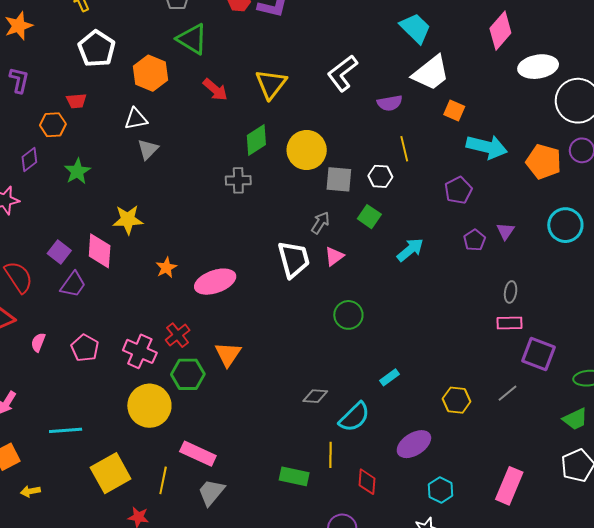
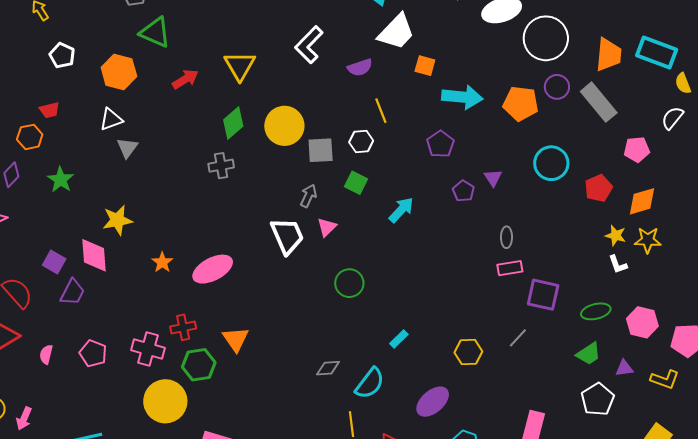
white pentagon: (97, 49) -> (62, 55), size x0.7
red arrow: (215, 90) -> (185, 79), turned -64
red cross: (178, 335) -> (183, 327), turned 35

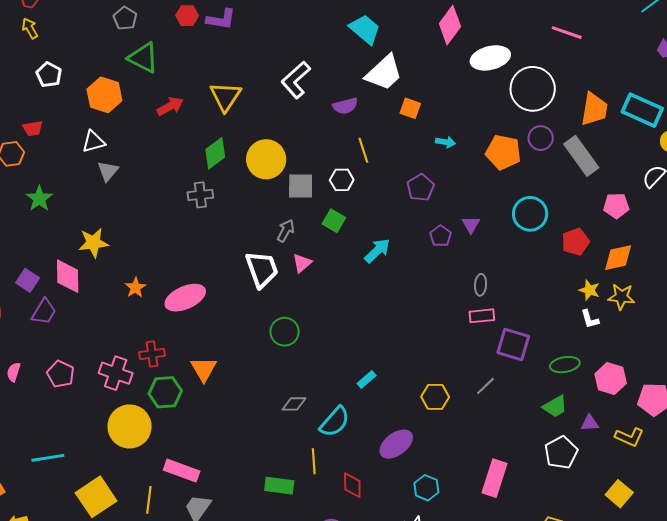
cyan arrow: (462, 97) -> (446, 142), size x0.5
green circle: (349, 283) -> (285, 332), moved

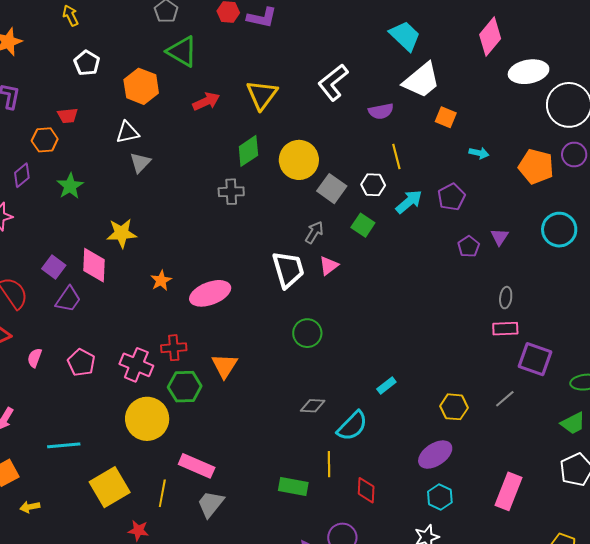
gray square: (301, 186) -> (332, 189), turned 32
cyan arrow: (377, 251) -> (409, 202), moved
purple ellipse: (396, 444) -> (435, 455), moved

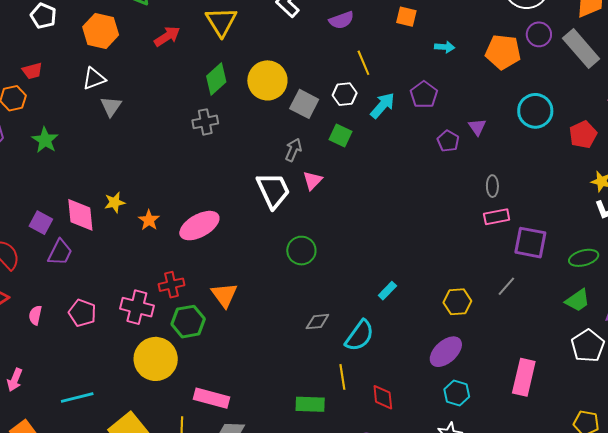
yellow star: (122, 233) -> (115, 202), moved, size x0.7

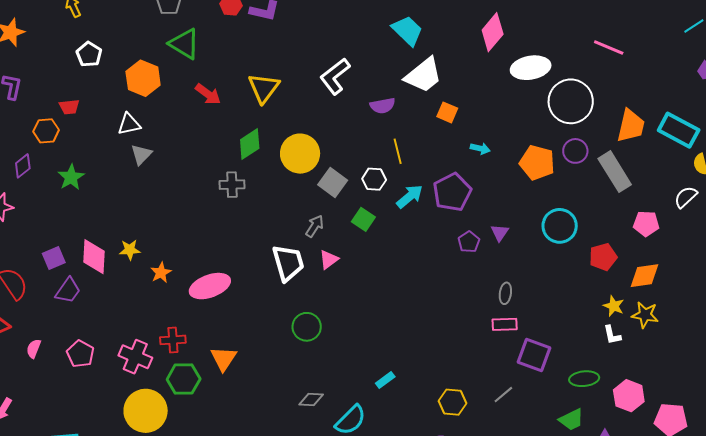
red arrow: (167, 36) -> (208, 94), turned 60
purple pentagon: (424, 95) -> (452, 192), size x1.4
purple square: (41, 223) -> (54, 258), turned 30

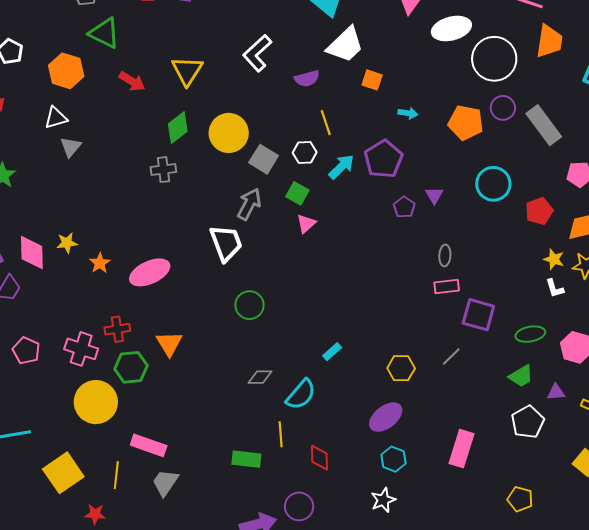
orange trapezoid: (631, 126) -> (549, 41), moved
gray arrow: (315, 226) -> (249, 204), size x1.4
pink triangle: (329, 259) -> (306, 223), moved

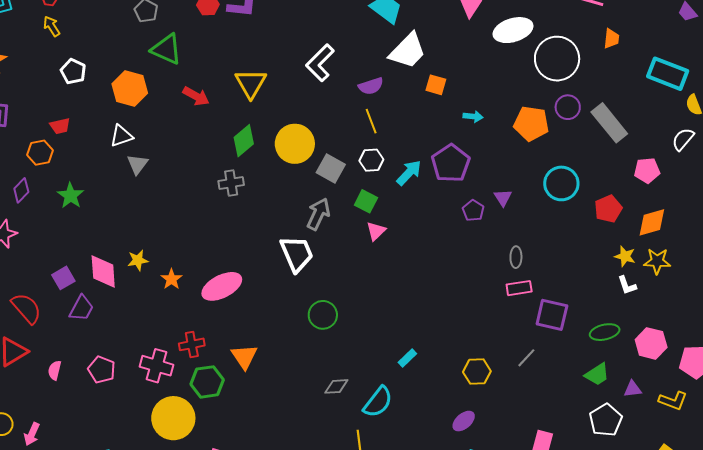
orange trapezoid: (549, 41) -> (611, 39), size x0.6
yellow line: (326, 123) -> (371, 121), moved
purple ellipse: (386, 417) -> (464, 421), size x0.7

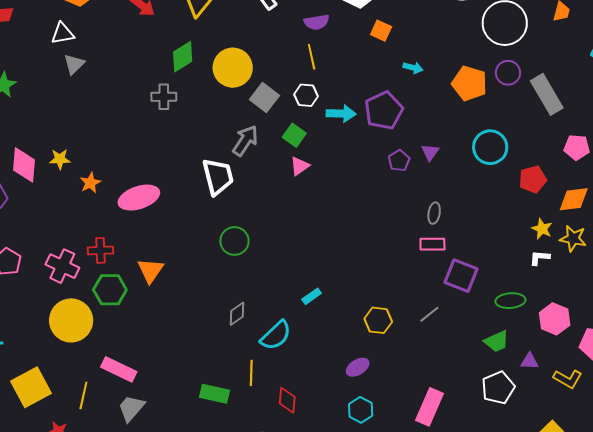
cyan arrow: (409, 173) -> (341, 114), turned 40
white L-shape: (627, 285) -> (540, 258), turned 105
gray diamond: (336, 386) -> (237, 314), turned -40

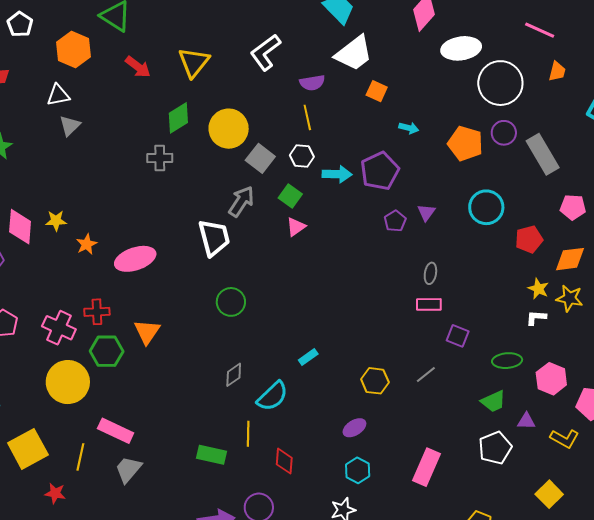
purple square: (461, 276) -> (458, 336), size x0.7

